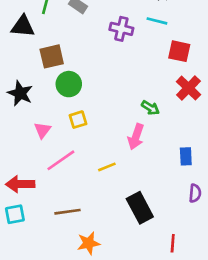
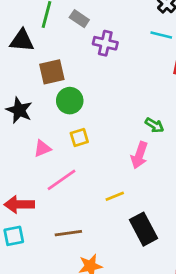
purple cross: (121, 29) -> (105, 43), moved
pink triangle: (42, 130) -> (42, 148), turned 30
yellow line: (107, 167) -> (115, 196), moved

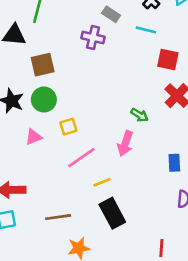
gray rectangle: (79, 19) -> (111, 14), moved
green circle: (70, 101) -> (44, 100), moved
pink line: (62, 180) -> (81, 158), moved
black rectangle: (143, 229) -> (112, 213), moved

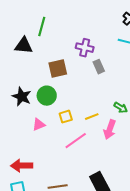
gray rectangle: (111, 14) -> (99, 67), moved, turned 32
brown square: (43, 65) -> (58, 69), moved
yellow line: (102, 182) -> (92, 117), moved

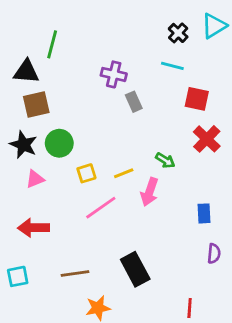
brown square: (58, 69) -> (36, 105), moved
pink triangle: (39, 125) -> (35, 179), moved
red arrow: (22, 166) -> (33, 228), moved

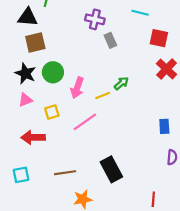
green arrow: (165, 160) -> (121, 83), moved, turned -72
yellow square: (86, 173) -> (52, 112), moved
pink triangle: (35, 179) -> (25, 100), moved
pink arrow: (149, 192) -> (77, 88), moved

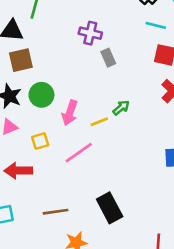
cyan line: (140, 13) -> (156, 25), moved

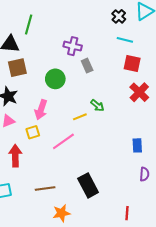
green circle: (41, 95) -> (55, 79), moved
green arrow: (121, 108) -> (97, 106), turned 80
pink arrow: (70, 113) -> (41, 110), moved
red arrow: (18, 171) -> (15, 156), turned 90

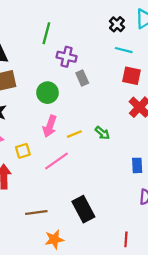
green line: (29, 25) -> (46, 33), moved
green arrow: (97, 106) -> (102, 133), moved
pink arrow: (41, 110) -> (50, 126), moved

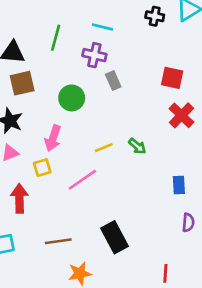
black cross: (117, 24) -> (155, 16), turned -32
green line: (46, 33) -> (56, 38), moved
cyan line: (124, 50) -> (102, 27), moved
pink arrow: (50, 126) -> (53, 138), moved

